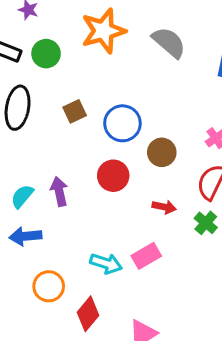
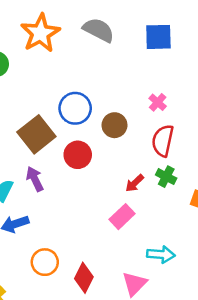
brown square: (75, 111) -> (36, 134), moved, size x1.8
red arrow: (164, 207) -> (135, 183), moved, turned 138
cyan arrow: (106, 264) -> (161, 254), moved

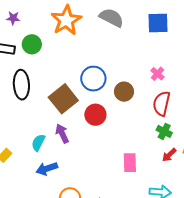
red arrow: (135, 183) -> (169, 155), moved
pink rectangle: (122, 217) -> (130, 163), turned -48

